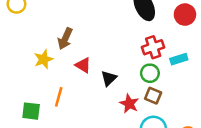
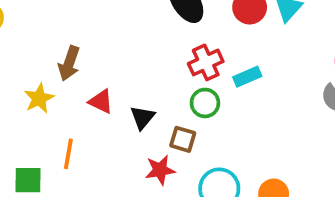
brown square: (153, 96) -> (183, 139), moved
red star: (129, 104) -> (160, 170), moved, turned -30

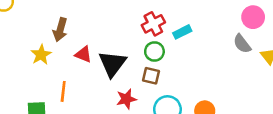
black triangle: (143, 117) -> (112, 64), size x1.6
brown square: (183, 139) -> (151, 76), moved

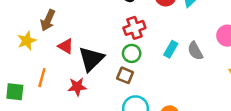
cyan rectangle: (182, 32) -> (171, 49), moved, turned -42
gray semicircle: (242, 44) -> (195, 51), moved
red star: (126, 99) -> (77, 87), moved

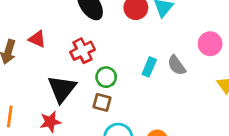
red cross: (134, 28) -> (83, 51), moved
red triangle: (66, 46) -> (37, 39), moved

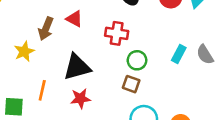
red cross: (83, 51) -> (117, 33), turned 30
black triangle: (62, 89) -> (77, 67), moved, turned 32

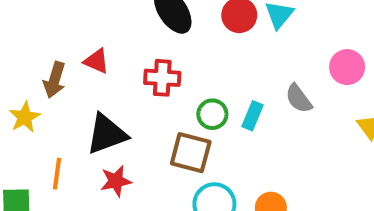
cyan rectangle: (179, 54) -> (253, 116), moved
green circle: (137, 60) -> (212, 114), moved
brown square: (131, 84) -> (191, 153), size x1.5

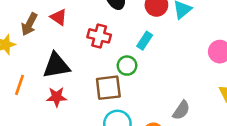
gray semicircle: (299, 99) -> (181, 110), moved, turned -120
cyan rectangle: (253, 116) -> (145, 41), moved
brown square: (191, 153) -> (108, 88), turned -32

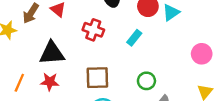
green circle: (127, 66) -> (146, 81), moved
orange line: (19, 85) -> (19, 83), moved

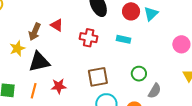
cyan rectangle: (134, 38) -> (124, 39), turned 72
black triangle: (52, 53) -> (39, 62), moved

